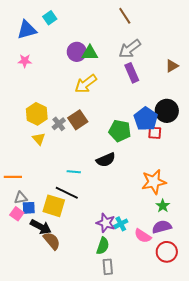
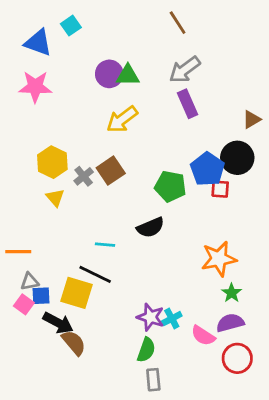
blue triangle: (27, 30) -> (38, 43), turned 35
pink star: (25, 61) -> (35, 87), size x1.6
brown triangle: (172, 66) -> (251, 119), moved

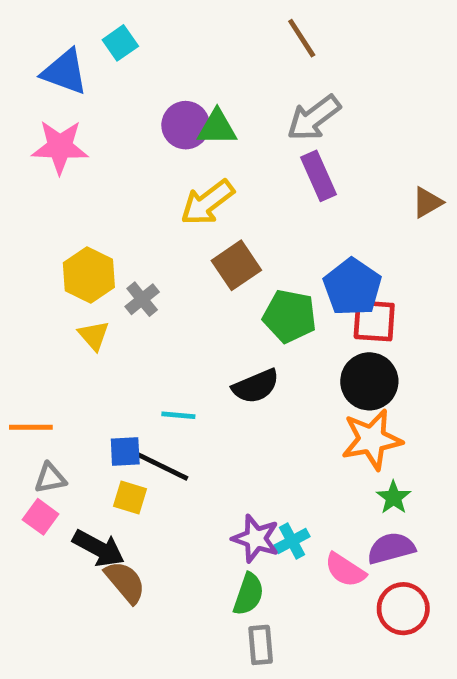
black circle: (237, 158) -> (369, 381), moved
brown square: (111, 171) -> (236, 265), moved
red square: (220, 189) -> (374, 321), size x1.4
yellow square: (77, 293) -> (130, 497), size x0.6
blue square: (41, 296) -> (125, 452), moved

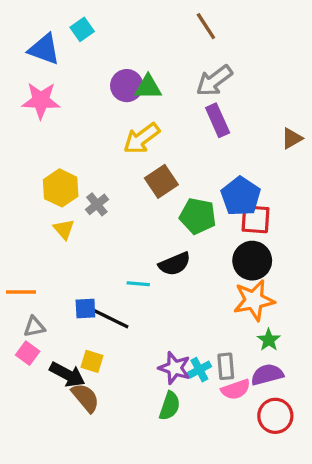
cyan line: (178, 415) -> (138, 284), moved
yellow square: (130, 497) -> (92, 361), moved
pink semicircle: (345, 570) -> (236, 389), turned -52
gray rectangle: (261, 645) -> (226, 366), moved

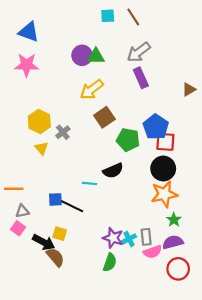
cyan square: (82, 29) -> (108, 16), moved, turned 32

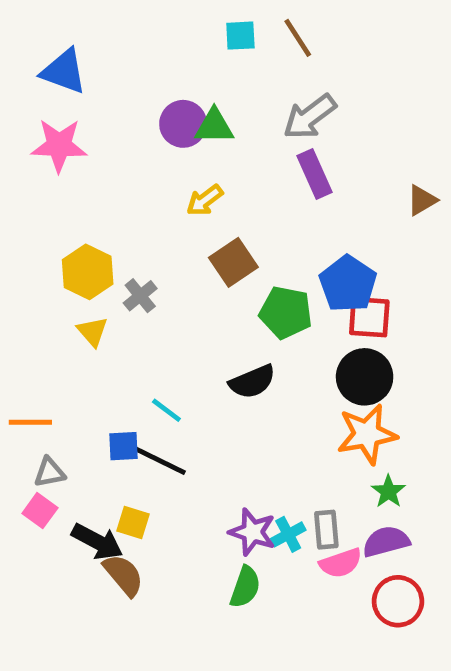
yellow arrow: (92, 89) -> (205, 200), size x0.7
cyan line: (90, 183) -> (166, 410), moved, turned 32

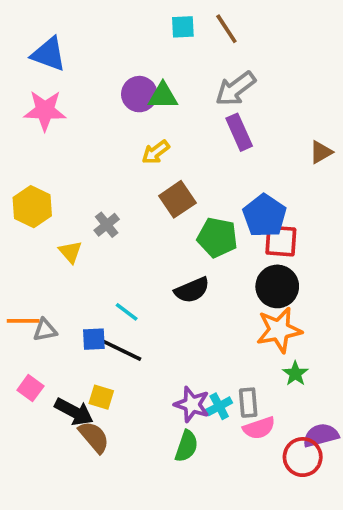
yellow hexagon: (88, 272) -> (32, 207), moved
gray triangle: (49, 472) -> (45, 330), moved
purple semicircle: (386, 542) -> (321, 435), moved

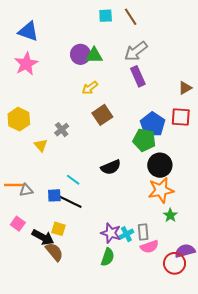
pink star: (45, 110) -> (26, 64), turned -30
green pentagon: (217, 237) -> (144, 140), moved
red square: (281, 241) -> (181, 117), moved

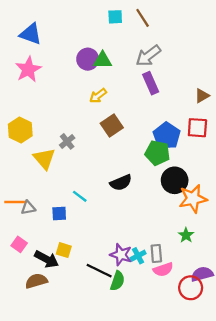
yellow triangle: (41, 145) -> (44, 159), size x1.5
orange star: (161, 190) -> (193, 199), moved
black line: (70, 202) -> (99, 271), moved
brown semicircle: (54, 252) -> (36, 281), moved, turned -66

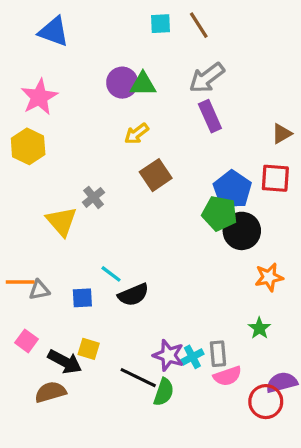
blue triangle: (31, 34) -> (54, 32), moved
yellow hexagon: (20, 130) -> (28, 146), moved
black circle: (175, 180) -> (242, 231), moved
black semicircle: (121, 183) -> (133, 295), moved
orange star: (193, 199) -> (269, 277), size x0.7

